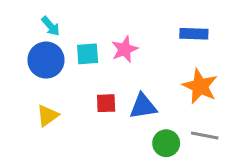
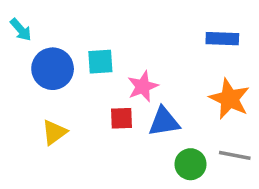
cyan arrow: (51, 26) -> (21, 30), moved
pink star: (125, 49) -> (143, 86), moved

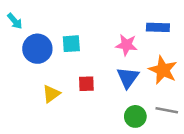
pink star: (143, 86) -> (127, 45), moved, turned 30
blue triangle: (164, 122) -> (128, 78), moved, turned -45
yellow triangle: (54, 132) -> (51, 94), moved

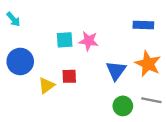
pink star: (127, 45) -> (89, 41), moved
blue circle: (37, 49) -> (20, 61), moved
red square: (86, 84) -> (69, 76), moved

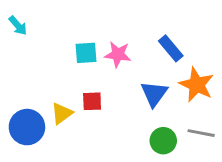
blue rectangle: (143, 25) -> (171, 48), moved, turned 48
blue circle: (20, 61) -> (27, 127), moved

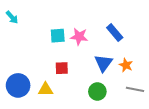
orange star: (197, 85) -> (126, 65), moved, size x0.6
yellow triangle: (62, 113) -> (46, 89), moved, turned 35
green circle: (163, 141) -> (97, 92), moved

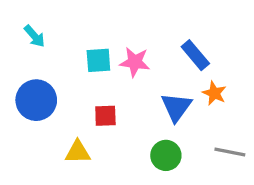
cyan arrow: (12, 17) -> (35, 36), moved
orange star: (126, 65) -> (214, 93), moved
blue circle: (18, 85) -> (36, 100), moved

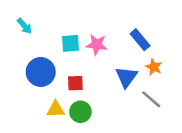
blue circle: (36, 100) -> (41, 72), moved
gray line: (230, 152) -> (151, 99), moved, turned 30
green circle: (166, 155) -> (80, 112), moved

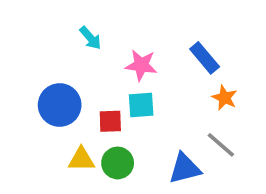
cyan arrow: (25, 26) -> (90, 38), moved
cyan square: (71, 43) -> (141, 105), moved
blue triangle: (126, 77) -> (185, 168), moved, turned 40

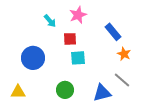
pink star: (141, 65) -> (78, 15), moved, turned -30
red square: (110, 121) -> (70, 39), moved
yellow triangle: (81, 159) -> (18, 92), moved

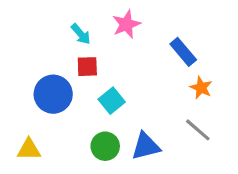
red square: (70, 39) -> (87, 67), moved
cyan square: (78, 58) -> (112, 101), moved, turned -35
blue triangle: (102, 93) -> (146, 146), moved

